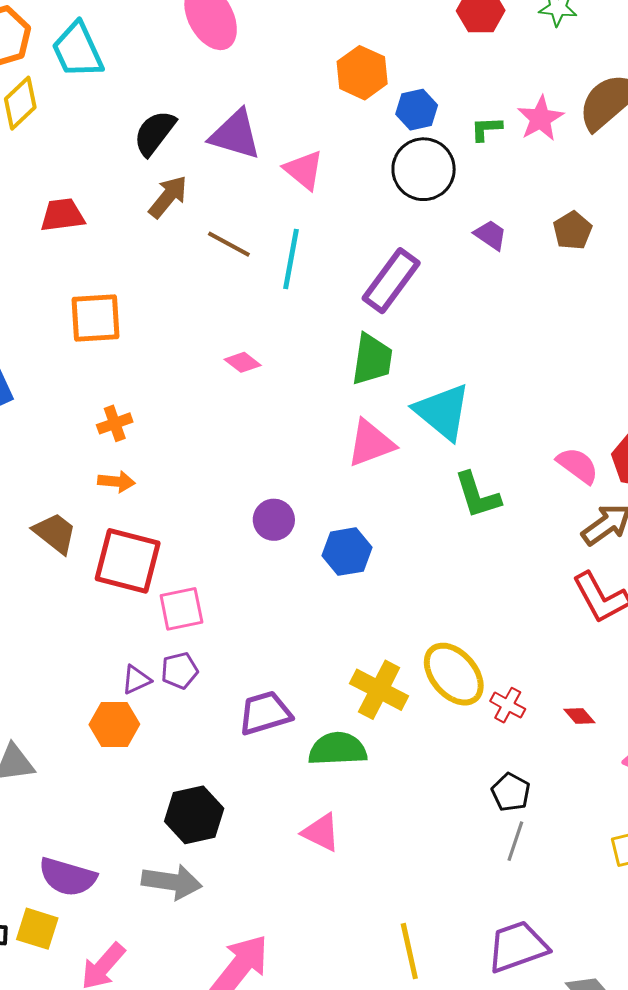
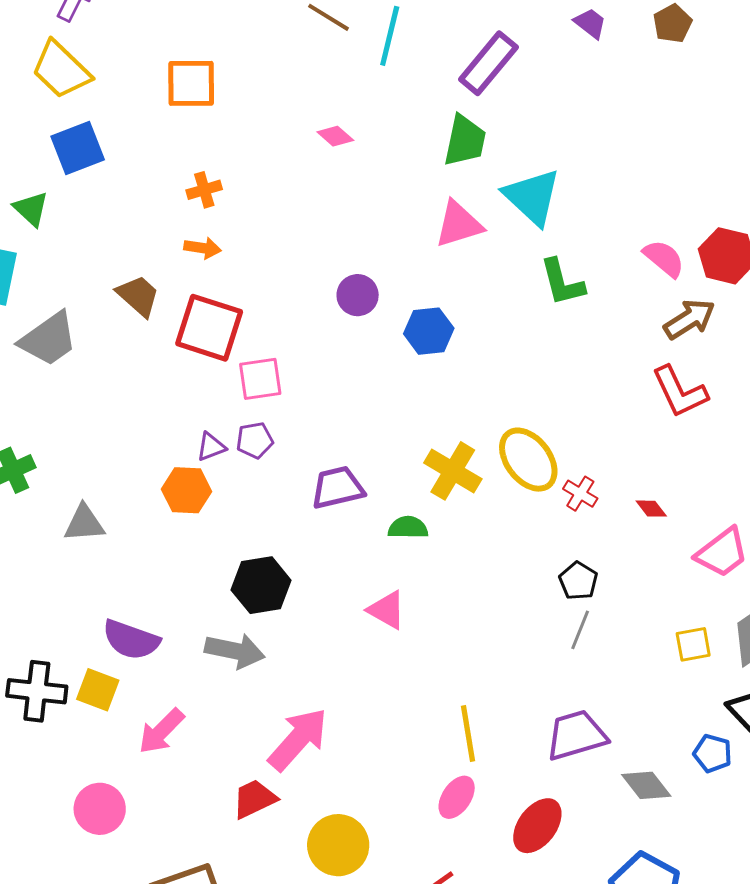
green semicircle: (338, 749) -> (408, 528), size x0.7

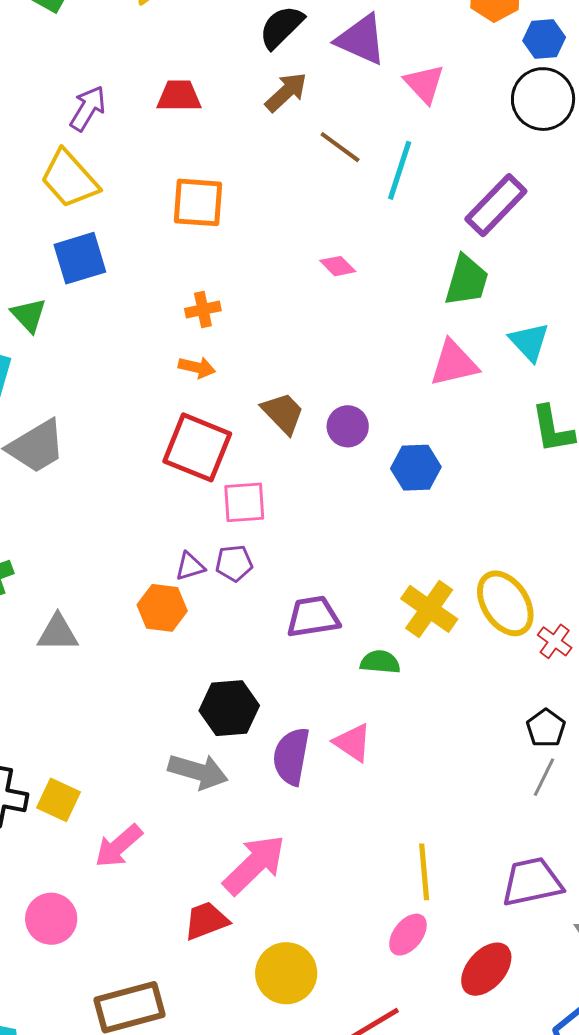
cyan triangle: (532, 197) -> (529, 342), size x0.7
brown trapezoid: (138, 296) -> (283, 413), moved
purple semicircle: (131, 640) -> (291, 756), moved, turned 76

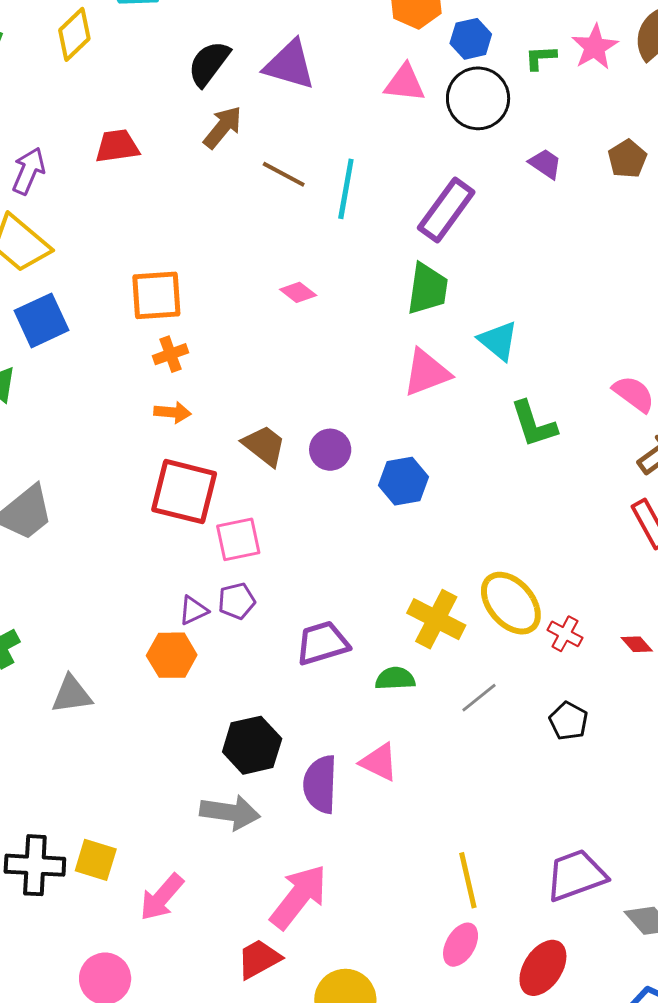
pink triangle: (424, 84) -> (405, 83), moved, turned -33
orange square: (198, 202) -> (156, 295), moved
gray line: (544, 777) -> (479, 698), moved, turned 33

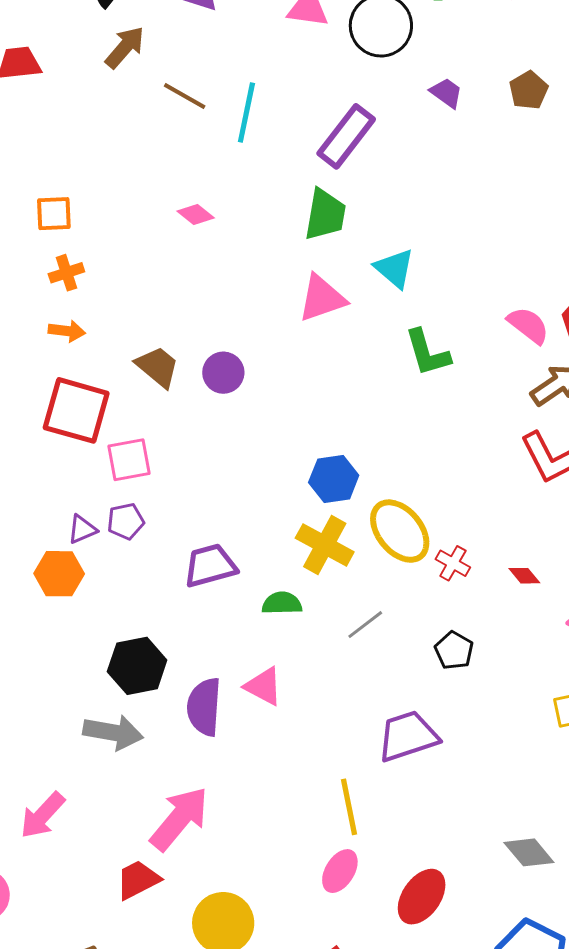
orange square: (156, 295) -> (54, 214), size x0.7
blue hexagon: (403, 481) -> (334, 479), moved
purple trapezoid: (576, 875) -> (408, 736), moved

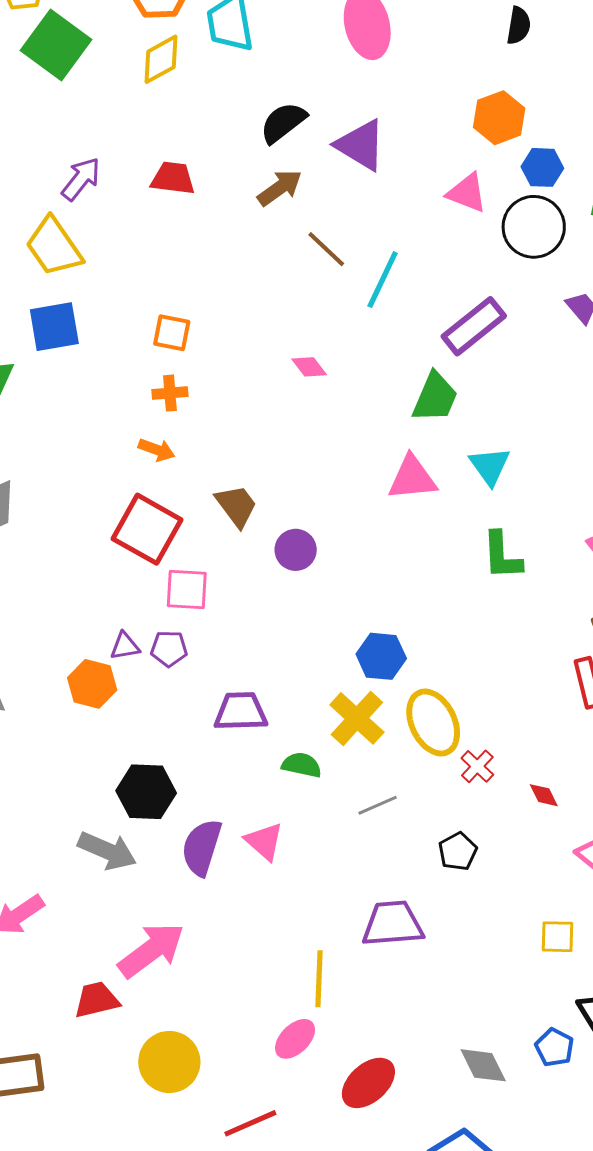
purple circle: (223, 373) -> (296, 550), moved

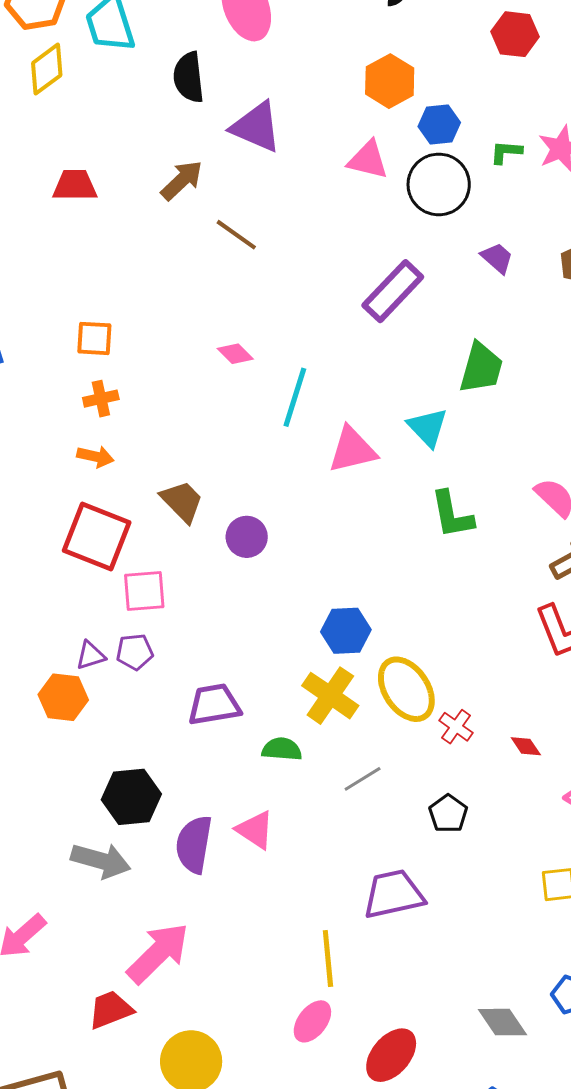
black semicircle: (283, 123) -> (189, 77), moved, turned -51
cyan line: (383, 280) -> (295, 397), moved
green trapezoid: (435, 397) -> (481, 368), moved

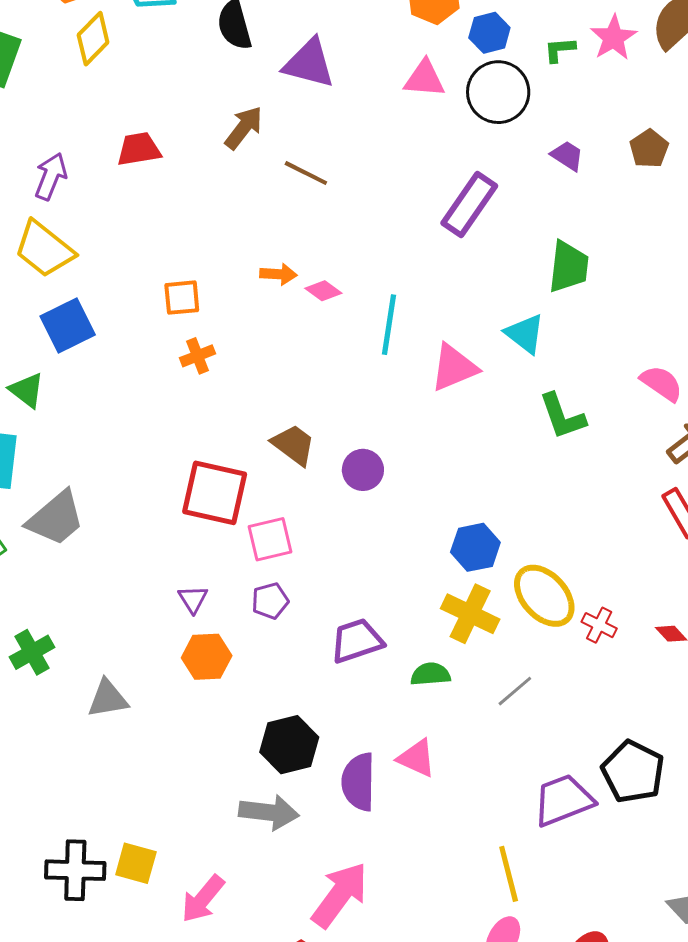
orange arrow: (95, 457) -> (278, 274), moved
purple triangle: (91, 655) -> (193, 599), moved, turned -36
black pentagon: (448, 814) -> (633, 772), moved, size x1.6

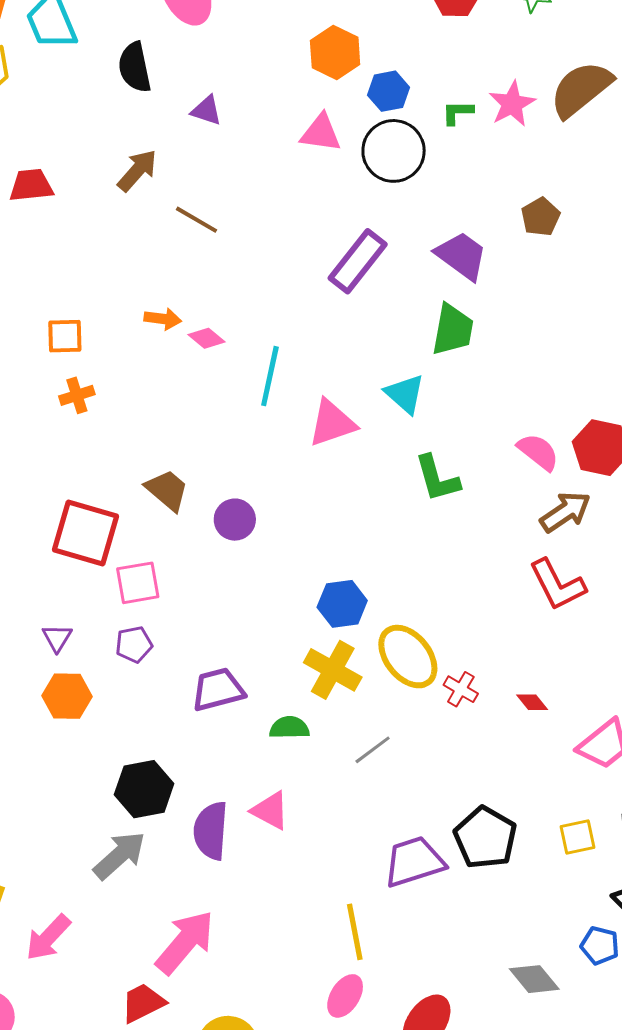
purple triangle: (309, 63) -> (206, 110), size x0.6
purple trapezoid: (567, 156) -> (462, 256), moved, size x1.6
gray arrow: (269, 812) -> (119, 855), turned -52

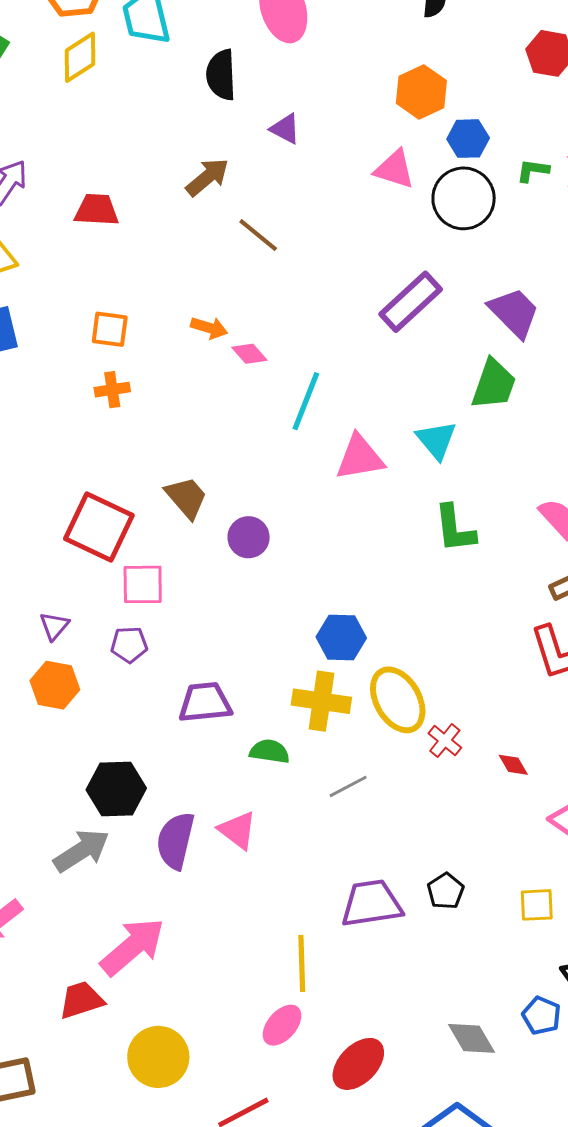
red trapezoid: (31, 185) -> (97, 210), moved
yellow cross: (333, 670) -> (321, 701), turned -30
black pentagon: (485, 838) -> (446, 891), size x0.6

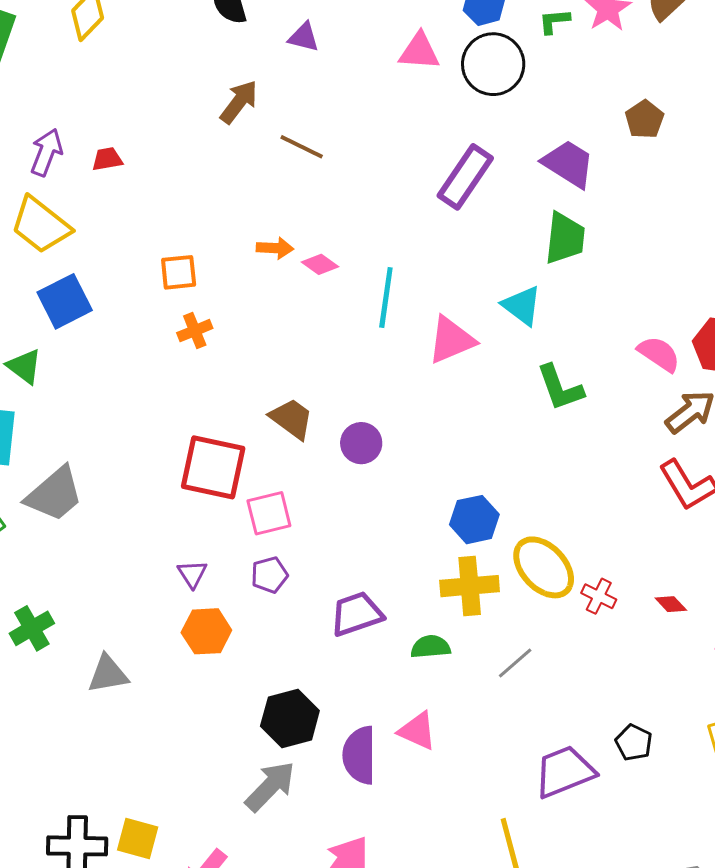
red trapezoid: (97, 210) -> (107, 159), moved, size x0.7

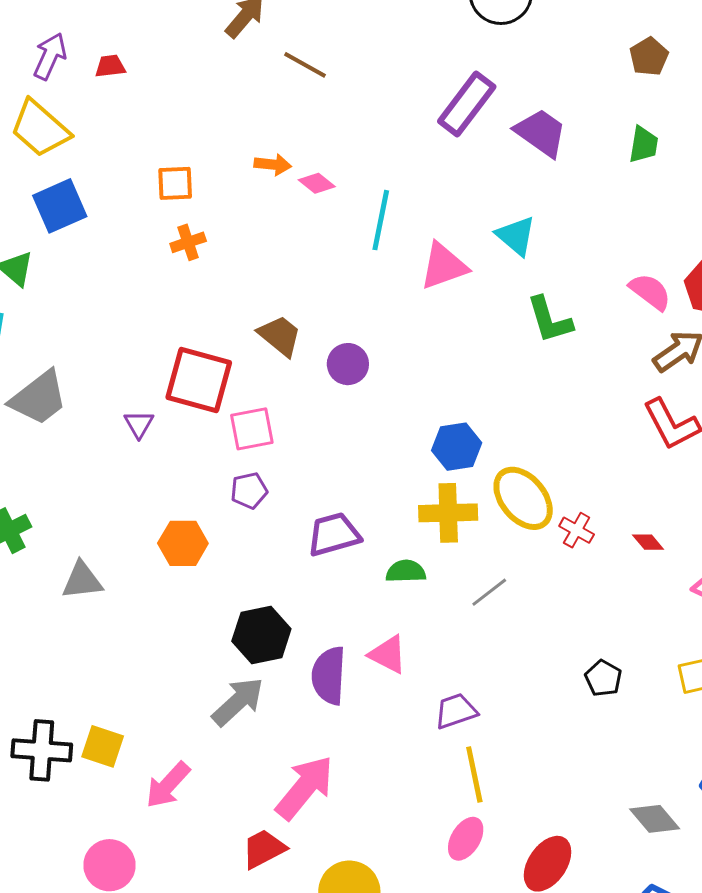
purple trapezoid: (568, 164) -> (541, 133), moved
green trapezoid: (565, 238) -> (644, 145), moved, size x0.7
purple triangle: (192, 574) -> (139, 424), moved
purple trapezoid: (564, 772) -> (456, 711), moved, size x0.7

